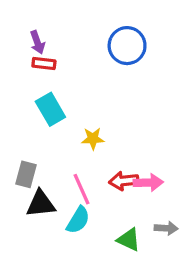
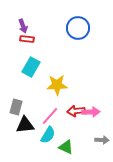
cyan rectangle: (50, 109) -> (31, 67), turned 60
yellow star: (93, 139) -> (57, 85), size x1.5
pink line: (81, 189) -> (50, 116), turned 66
green triangle: (129, 240) -> (66, 147), moved

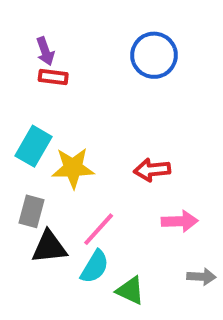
cyan rectangle: (31, 67) -> (33, 146), moved
yellow star: (57, 85) -> (73, 168), moved
red arrow: (76, 111) -> (152, 170), moved

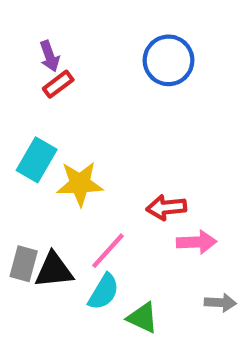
red rectangle: (53, 77) -> (58, 84), turned -44
red arrow: (152, 170) -> (166, 207), moved
gray rectangle: (31, 211) -> (24, 264), moved

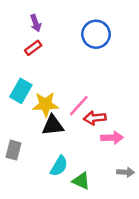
purple arrow: (50, 56) -> (36, 23), moved
pink line: (108, 251) -> (79, 106), moved
black triangle: (54, 270) -> (53, 125), moved

